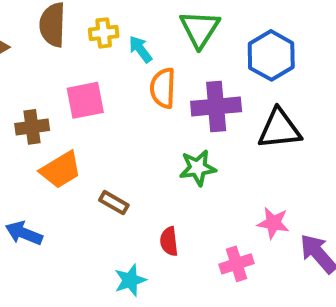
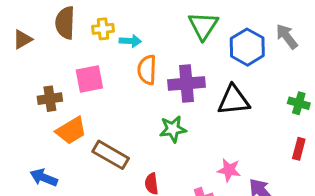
green triangle: (200, 29) -> (203, 26), moved
cyan arrow: (140, 49) -> (130, 41), turned 130
blue hexagon: (271, 55) -> (247, 47), moved
brown rectangle: (114, 203) -> (111, 155), size x1.6

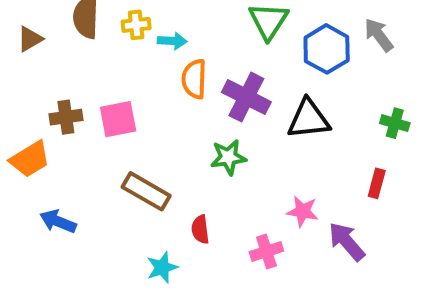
pink square: (89, 79) -> (118, 119), moved
purple cross: (187, 83) -> (246, 97), turned 32
orange trapezoid: (71, 131) -> (30, 159), moved
red rectangle: (299, 149) -> (377, 183), moved

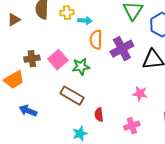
purple cross: (246, 97) -> (122, 49), turned 35
pink square: (118, 119) -> (58, 60), turned -30
green star: (228, 157) -> (81, 67), moved
pink star: (303, 211) -> (140, 94), moved

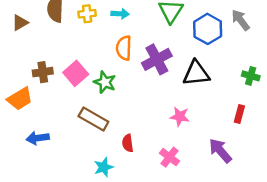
cyan arrow: (85, 21) -> (120, 14), moved
green star: (81, 67) -> (105, 82), turned 30
blue arrow: (28, 111) -> (38, 138), turned -30
pink cross: (132, 126) -> (170, 157), turned -35

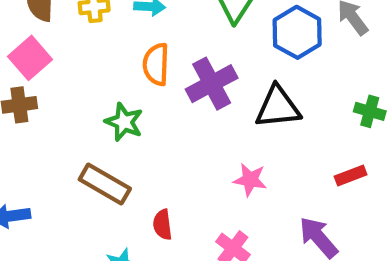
pink square: (76, 73) -> (30, 58), moved
red rectangle: (239, 114) -> (351, 175), turned 54

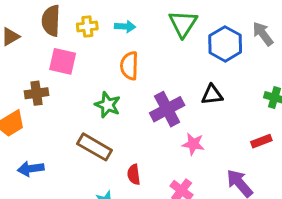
pink square: (30, 58) -> (63, 61), moved, turned -36
purple cross: (212, 84) -> (167, 109), moved
black triangle: (278, 107) -> (212, 95), size x0.7

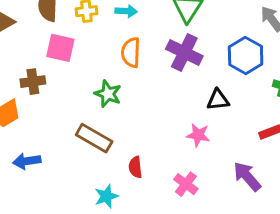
blue hexagon: (225, 44) -> (246, 56), moved
black triangle: (212, 95) -> (218, 100), moved
purple cross: (167, 109) -> (184, 52), moved, turned -36

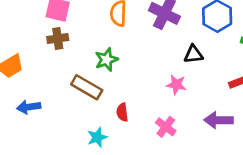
brown cross: (33, 82) -> (58, 38), moved
green star: (108, 94) -> (106, 60), moved, turned 30
purple arrow: (247, 176) -> (218, 120), turned -48

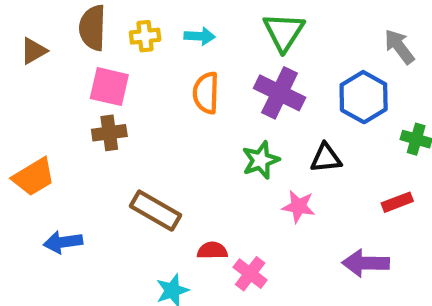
green star: (106, 60) -> (261, 160), moved
red semicircle: (122, 112) -> (212, 251), turned 96
pink cross: (166, 127) -> (250, 274), moved

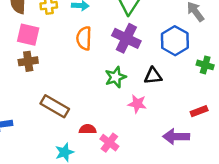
red rectangle: (397, 202) -> (199, 111), moved

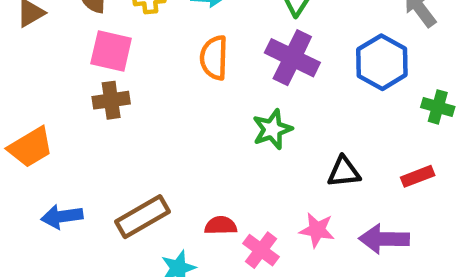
black triangle: (153, 76) -> (344, 172), moved
pink star: (137, 104) -> (317, 230), moved
brown rectangle: (55, 106) -> (142, 217), moved, turned -60
red rectangle: (199, 111) -> (418, 176), moved

